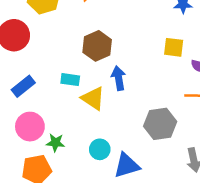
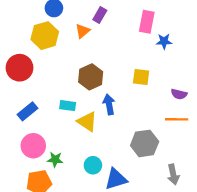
yellow square: (174, 47) -> (141, 77), moved

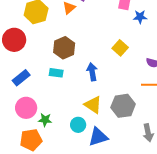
brown hexagon: (91, 77) -> (64, 48), moved
yellow square: (141, 77) -> (120, 48), turned 35
yellow triangle: (87, 122) -> (93, 105), moved

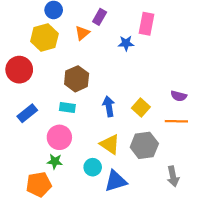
blue star: (140, 17) -> (126, 43), moved
yellow square: (120, 48) -> (141, 107), moved
pink circle: (26, 108) -> (59, 137), moved

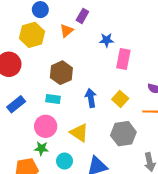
pink rectangle: (147, 24) -> (123, 59), moved
yellow triangle: (110, 144) -> (79, 133), moved
cyan circle: (93, 167) -> (65, 161), moved

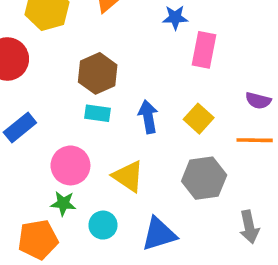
cyan rectangle: (53, 99) -> (98, 113), moved

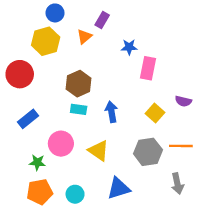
yellow square: (199, 119) -> (155, 113), moved
orange line: (255, 140) -> (181, 146), moved
green star: (63, 203) -> (37, 162), moved
cyan circle: (103, 225) -> (75, 194), moved

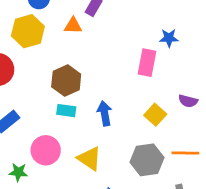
orange triangle: (84, 36) -> (73, 26), turned 42
blue star: (129, 47) -> (169, 38), moved

